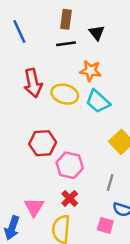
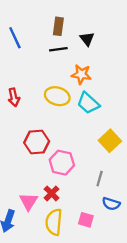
red arrow: (33, 83) -> (14, 97), moved, size x0.7
red cross: (70, 198) -> (52, 193), moved
pink square: (105, 225) -> (86, 220), moved

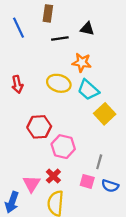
brown rectangle: (58, 26) -> (48, 13), moved
black triangle: (87, 39) -> (87, 29), turned -40
yellow square: (110, 141) -> (105, 114), moved
pink square: (86, 220) -> (87, 181), moved

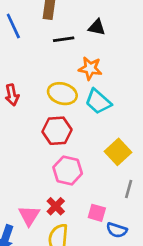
yellow square: (105, 114) -> (118, 152), moved
red hexagon: (39, 127) -> (57, 131), moved
gray line: (99, 162) -> (129, 189), moved
blue semicircle: (110, 186) -> (117, 230), moved

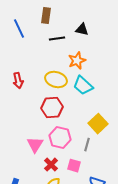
orange star: (90, 68) -> (77, 61), turned -30
gray line: (129, 189) -> (87, 145), moved
pink square: (97, 213) -> (74, 166), moved
pink triangle: (29, 216) -> (35, 145), moved

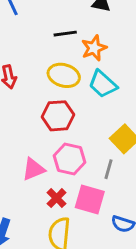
black line: (57, 39) -> (65, 34), moved
pink triangle: (35, 145) -> (33, 169), turned 36
pink square: (74, 166) -> (90, 199), size x1.5

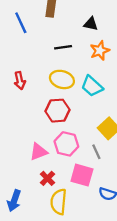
orange star: (94, 48) -> (100, 51), moved
gray line: (108, 169) -> (96, 152), turned -40
red cross: (57, 198) -> (47, 178), moved

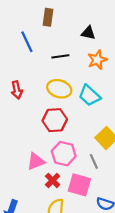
blue line: (21, 23) -> (27, 42), moved
red cross: (47, 178) -> (53, 180), moved

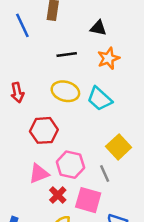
blue line: (27, 42) -> (22, 25), moved
red hexagon: (55, 120) -> (44, 130), moved

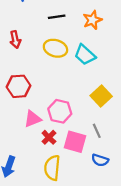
red arrow: (17, 93) -> (15, 40), moved
red hexagon: (44, 130) -> (19, 86), moved
gray line: (105, 174) -> (97, 131), moved

